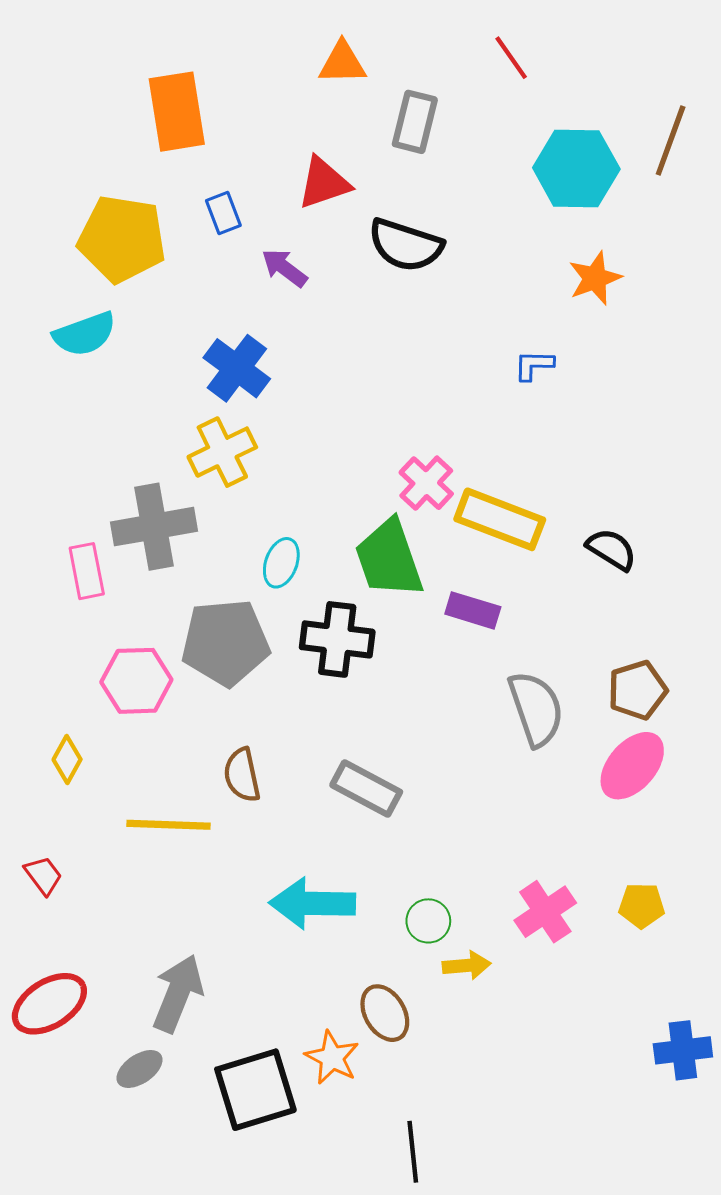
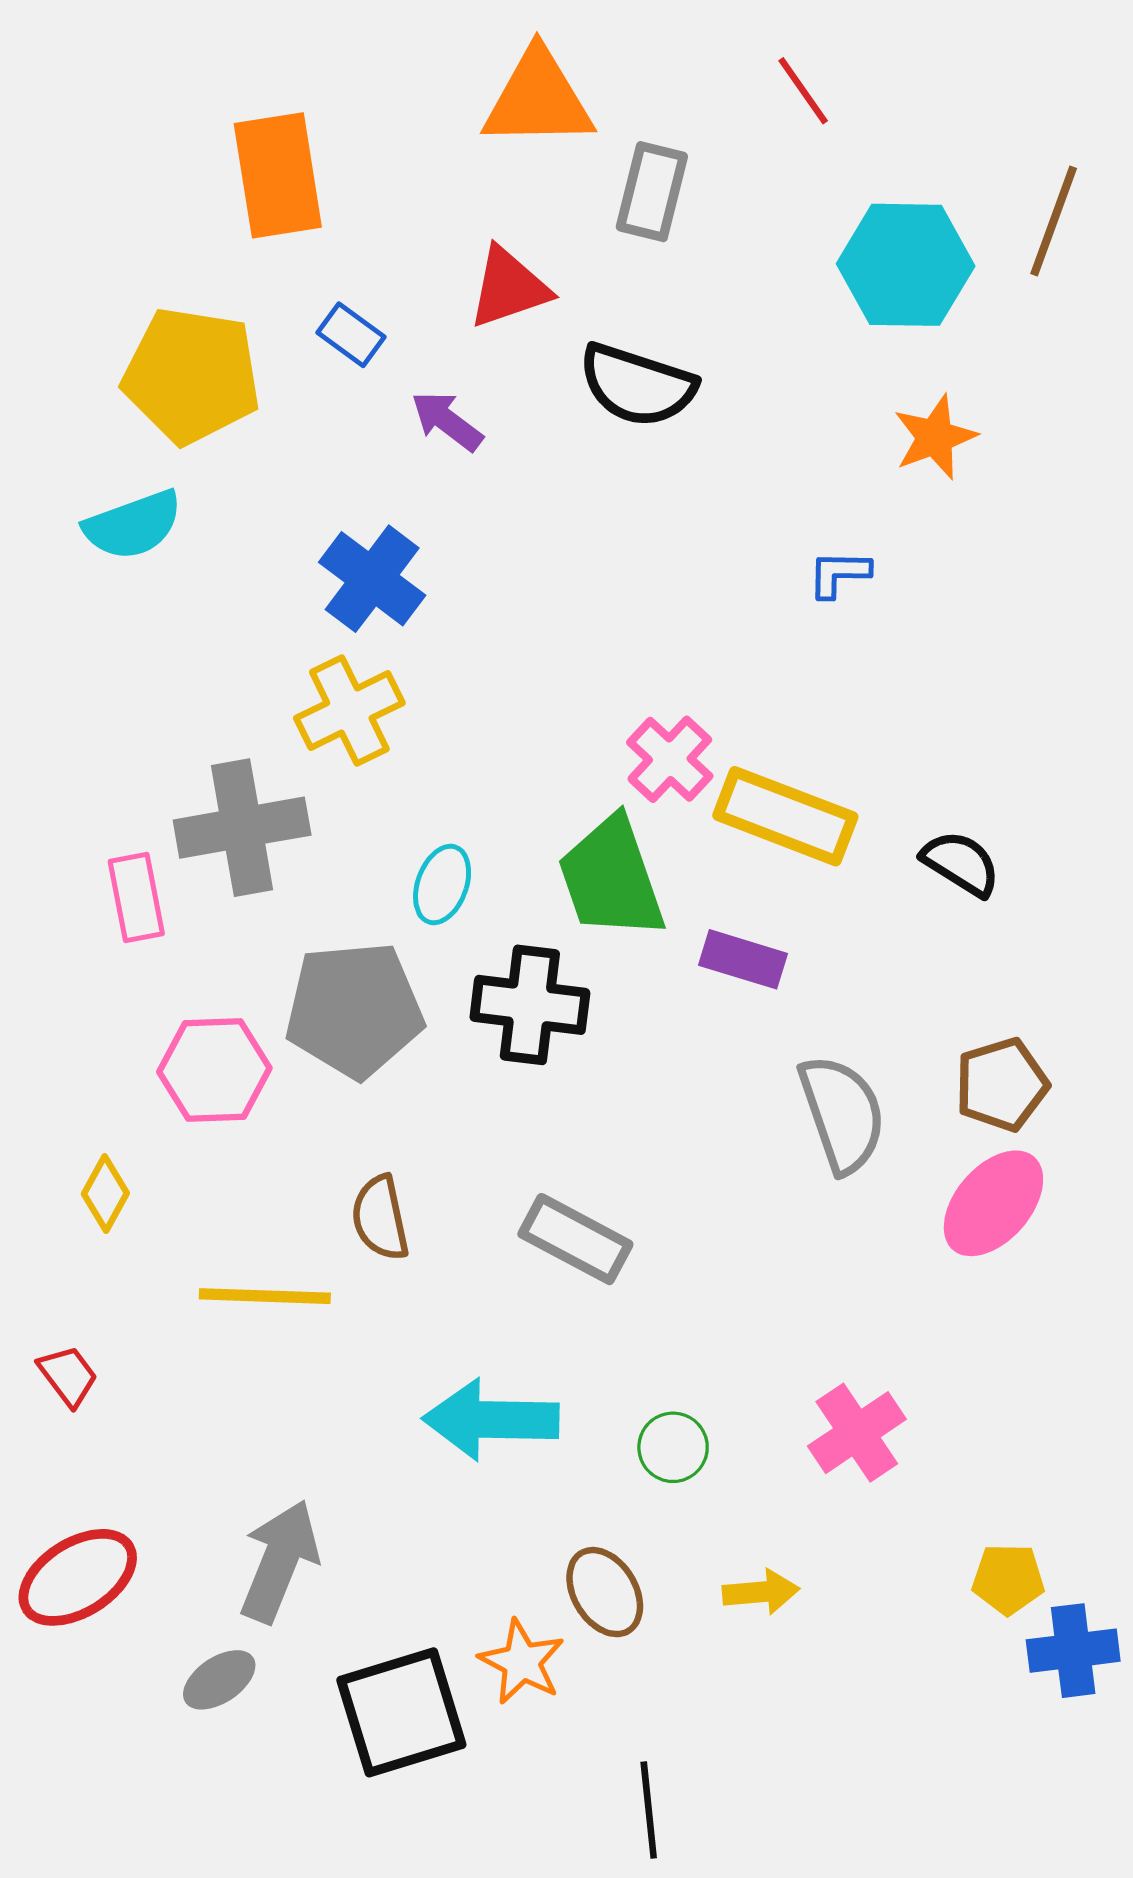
orange triangle: (342, 63) -> (538, 99), size x1.5
blue rectangle: (223, 213) -> (351, 335), turned -33
yellow pentagon: (642, 905) -> (1008, 1579), moved
yellow arrow: (467, 965) -> (761, 1592), moved

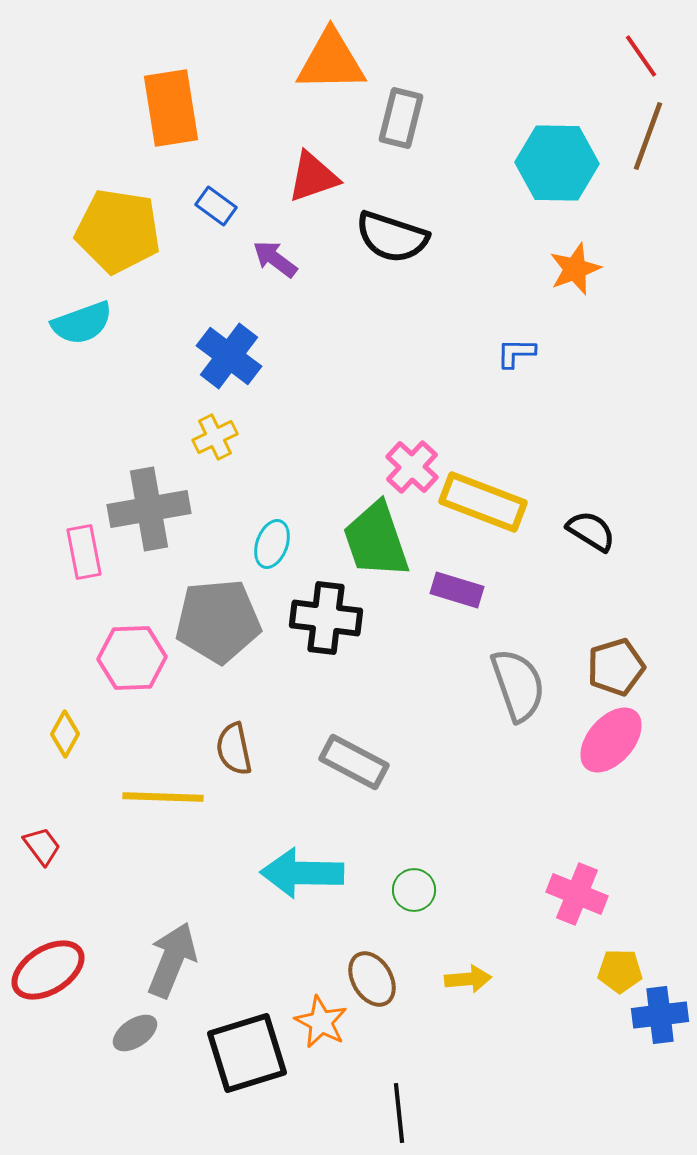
red line: (803, 91) -> (641, 56), moved
yellow cross: (349, 710) -> (215, 437), size x0.7
pink cross: (857, 1433) -> (577, 894), moved, turned -34

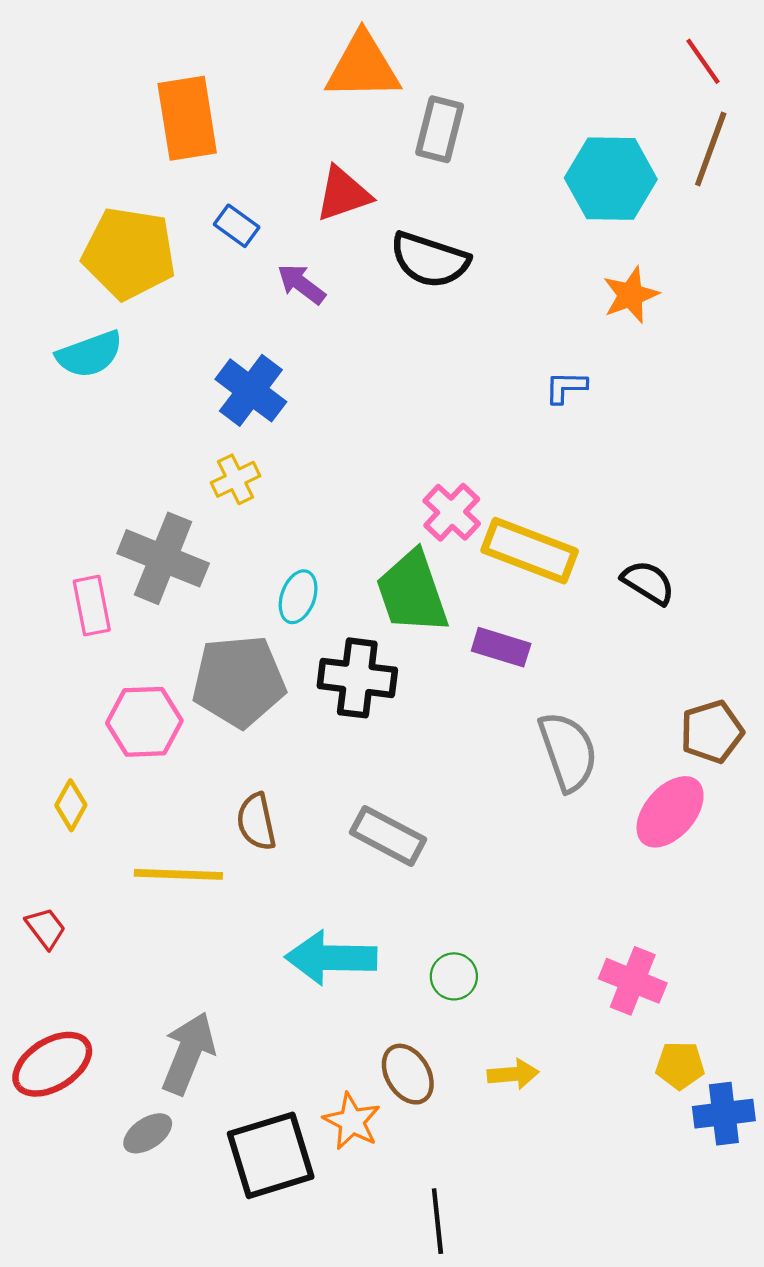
gray cross: (149, 509) -> (163, 558), turned 32
brown pentagon: (616, 667) -> (712, 732), moved

